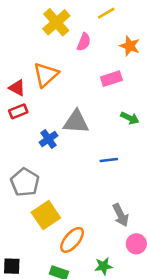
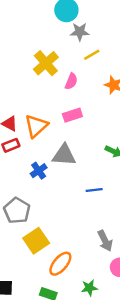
orange triangle: (46, 75) -> (36, 126), moved
pink rectangle: (111, 79) -> (72, 115), moved

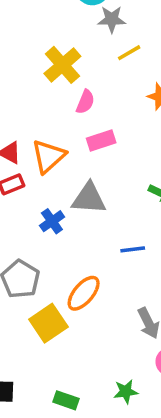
pink semicircle: (71, 81) -> (85, 102), moved
orange ellipse: (60, 264) -> (84, 293), moved

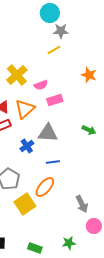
yellow line: (129, 53) -> (54, 50), moved
yellow cross: (62, 65) -> (17, 75), moved
pink semicircle: (85, 102) -> (41, 85), moved, turned 48
blue line: (133, 249) -> (53, 162), moved

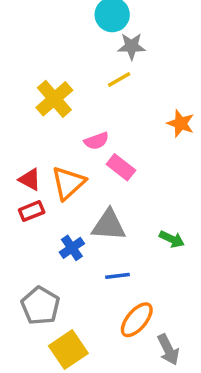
yellow cross: (17, 75) -> (54, 99), moved
pink rectangle: (55, 100) -> (121, 167), turned 56
green arrow: (89, 130) -> (172, 239), moved
orange ellipse: (45, 187) -> (137, 320), moved

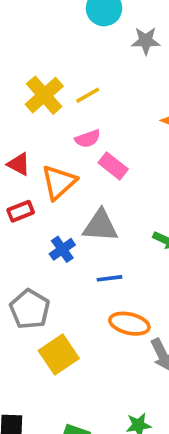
gray star: (131, 46) -> (146, 41), moved
yellow line: (119, 80) -> (88, 95), moved
red triangle: (30, 179) -> (19, 164), moved
orange ellipse: (137, 320) -> (129, 324), turned 63

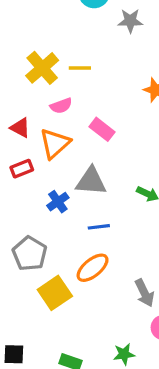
yellow line: (88, 95) -> (80, 68), turned 30
pink semicircle: (88, 139) -> (61, 106), moved
orange ellipse: (129, 324) -> (93, 268), moved, turned -52

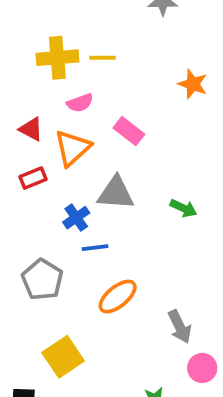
yellow cross: (42, 68) -> (57, 58), turned 36
blue line: (99, 227) -> (95, 248), moved
yellow square: (55, 293) -> (63, 357), moved

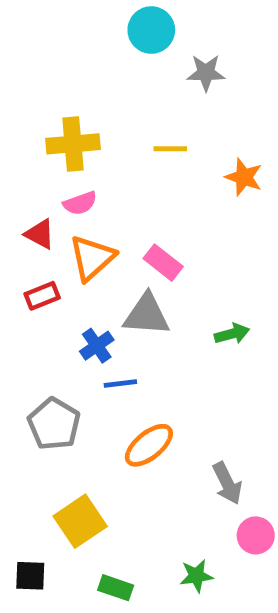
yellow line: (103, 58) -> (170, 149), moved
pink semicircle: (80, 103) -> (80, 203), moved
pink rectangle: (129, 131) -> (163, 263), moved
green arrow: (183, 208) -> (232, 334), turned -40

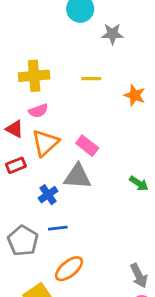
green arrow: (232, 334) -> (139, 183), moved, turned 48
blue line: (120, 384) -> (58, 228), moved
orange ellipse: (149, 445) -> (69, 269), moved
gray arrow: (227, 483) -> (139, 276), moved

